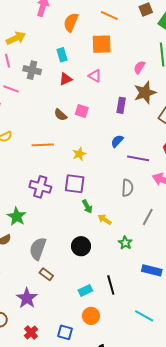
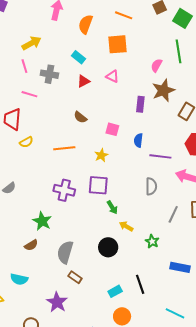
cyan rectangle: (62, 55) -> (78, 57), turned -32
pink square: (82, 111) -> (112, 129), moved
blue semicircle: (117, 141) -> (138, 140), turned -32
yellow arrow: (105, 220) -> (126, 226), moved

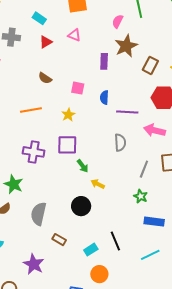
green star: (152, 241) -> (141, 196), moved
brown rectangle: (75, 277) -> (59, 240), moved
cyan line: (175, 313) -> (150, 255), moved, turned -48

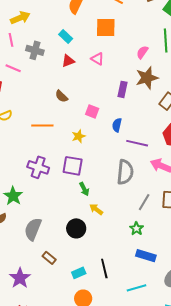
gray semicircle: (120, 143) -> (125, 172), size x1.4

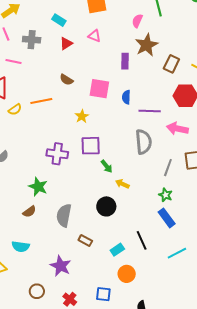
pink square: (92, 111) -> (99, 89), size x1.5
orange line: (42, 126) -> (41, 101), moved
yellow star: (79, 136) -> (82, 116), moved
blue rectangle: (146, 256) -> (167, 218), moved, turned 48

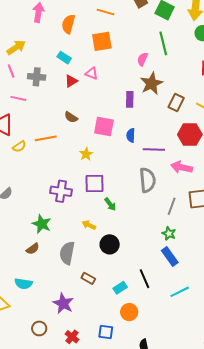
pink triangle: (94, 36) -> (91, 73), moved
yellow arrow: (122, 184) -> (89, 225), moved

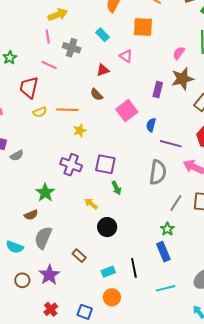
red triangle: (71, 81) -> (103, 70), moved
pink square: (104, 127) -> (127, 111), turned 30
yellow star: (86, 154) -> (80, 131), moved
gray semicircle: (67, 253) -> (43, 238), moved
brown circle: (39, 328) -> (22, 280), moved

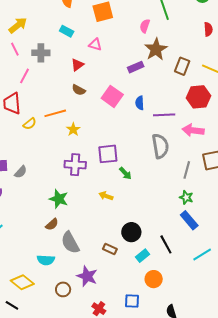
pink line: (49, 65) -> (25, 76), turned -70
purple rectangle: (158, 90) -> (136, 67), turned 70
black circle: (107, 227) -> (131, 232), moved
gray semicircle: (43, 238) -> (70, 243), turned -35

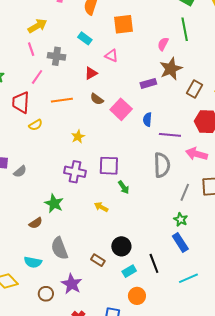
brown semicircle: (79, 90) -> (97, 99), moved
orange line: (55, 113) -> (62, 100), moved
brown semicircle: (52, 224) -> (36, 223), moved

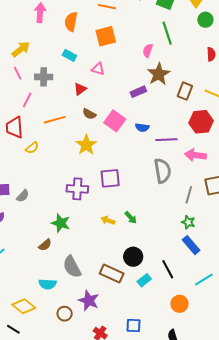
blue semicircle: (147, 119) -> (142, 127), turned -80
yellow star: (78, 137) -> (86, 145), moved, size x1.5
green arrow: (124, 187) -> (131, 218), moved
brown rectangle: (98, 260) -> (112, 273), size x1.6
orange circle: (137, 296) -> (179, 304), moved

